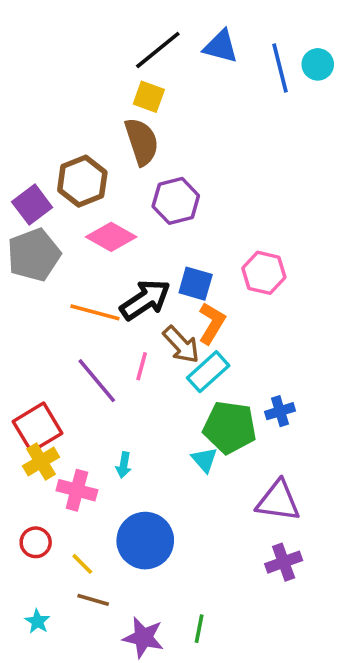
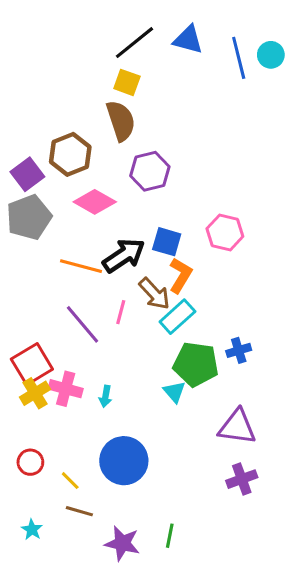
pink cross: (77, 490) -> (66, 389), moved

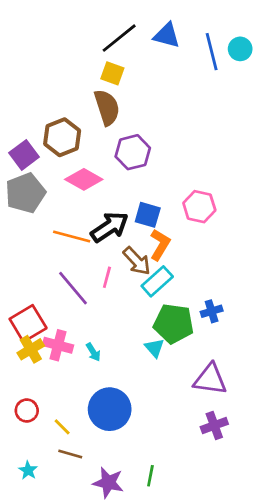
cyan arrow: (105, 396) -> (93, 352), turned -42

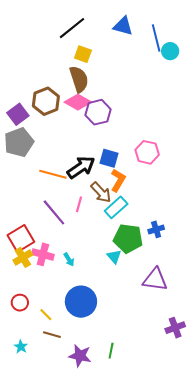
black line: (119, 38) -> (72, 28), moved
cyan circle: (240, 49) -> (170, 51), moved
pink diamond: (84, 179) -> (78, 102), moved
purple cross: (214, 425) -> (175, 328), moved

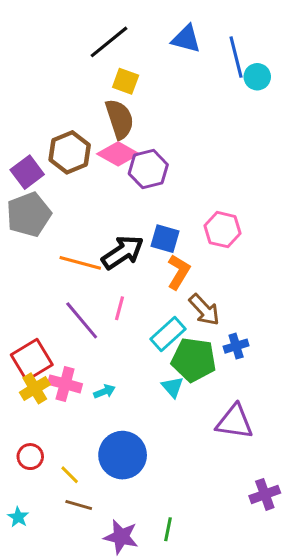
brown arrow: (101, 192) -> (204, 310), moved
cyan rectangle: (116, 207) -> (168, 334), moved
cyan arrow: (69, 259) -> (104, 391), turned -80
cyan star: (21, 347) -> (18, 517), moved

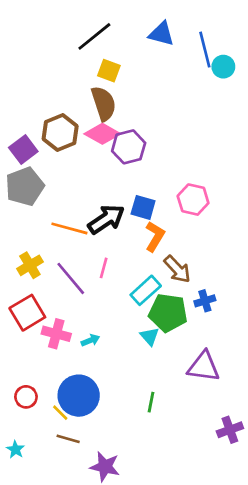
yellow cross: (35, 388) -> (30, 265), moved
blue circle: (123, 455) -> (79, 396), moved
green line: (168, 529) -> (151, 402), moved

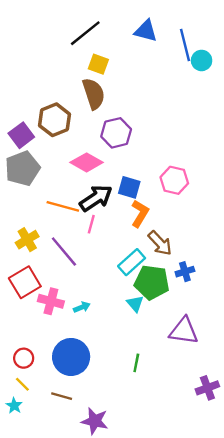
pink diamond: (102, 134) -> (87, 162), moved
pink line: (104, 268) -> (91, 224), moved
yellow line: (60, 413) -> (22, 384), moved

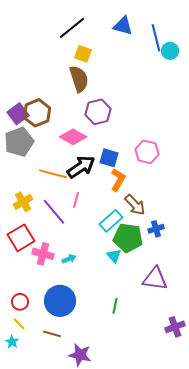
brown hexagon: (54, 120) -> (37, 113), moved
pink line: (91, 224) -> (76, 200), moved

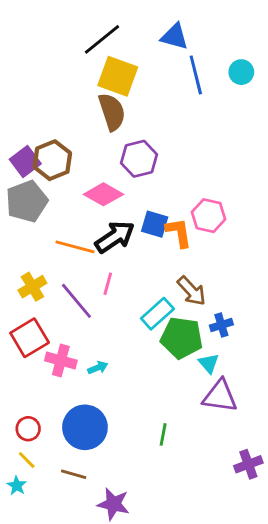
blue line: (156, 38) -> (196, 75), moved
yellow square: (83, 54) -> (118, 76), size x1.6
orange L-shape: (118, 180) -> (179, 233), moved, turned -40
cyan triangle: (114, 256) -> (209, 363), moved

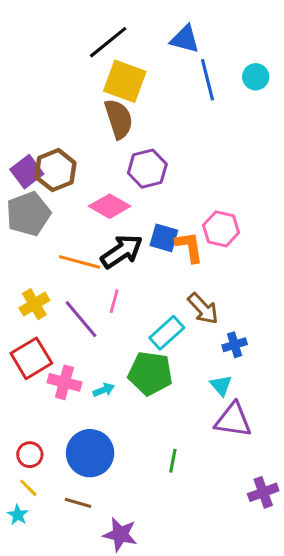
green pentagon: (182, 338) -> (150, 373), moved

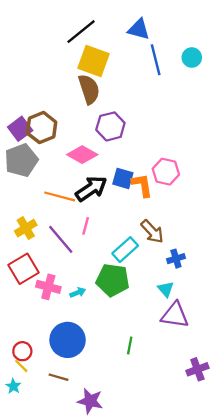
red circle: (30, 455) -> (22, 351), moved

